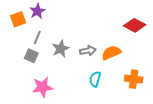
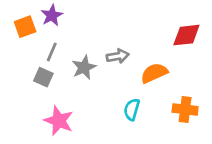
red diamond: (135, 25) -> (186, 35), turned -35
gray arrow: (88, 51) -> (118, 56), moved
pink star: (42, 87) -> (59, 121), turned 30

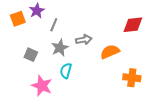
gray line: (52, 52) -> (54, 25), moved
cyan semicircle: (132, 109) -> (66, 71), moved

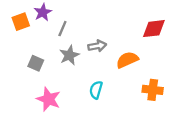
cyan semicircle: (66, 71) -> (96, 90), moved

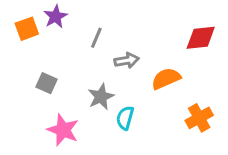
gray line: (62, 29) -> (96, 38), moved
gray star: (69, 55) -> (101, 97), moved
orange cross: (153, 90) -> (199, 118), turned -36

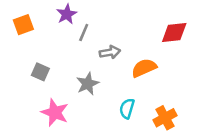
purple star: (56, 17) -> (67, 14), moved
cyan semicircle: (125, 118) -> (127, 109), moved
orange cross: (199, 118) -> (165, 118), moved

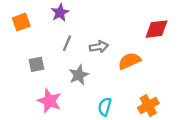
gray line: (84, 33) -> (67, 43), moved
gray square: (40, 72) -> (36, 64), turned -35
cyan semicircle: (127, 109) -> (105, 107), moved

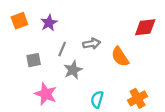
purple star: (60, 13) -> (49, 23), moved
gray line: (67, 43) -> (62, 49), moved
orange semicircle: (129, 61) -> (120, 57), turned -100

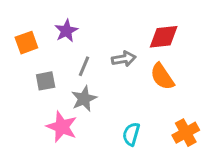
orange square: (19, 21) -> (26, 43), moved
red diamond: (145, 27) -> (164, 37), moved
gray star: (73, 70) -> (84, 99), moved

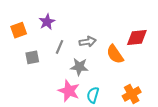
red diamond: (164, 37) -> (137, 37), moved
gray star: (84, 99) -> (79, 67), moved, turned 30
pink star: (62, 127) -> (69, 91), moved

